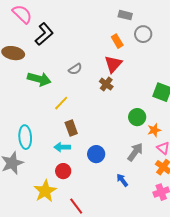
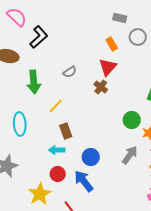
green arrow: (39, 79) -> (34, 82), turned 70
cyan ellipse: (25, 137) -> (20, 124), moved
blue arrow: (122, 180) -> (84, 181), moved, size x1.6

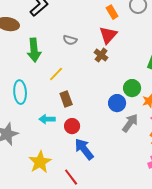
gray semicircle: (70, 72) -> (70, 40), turned 48
cyan arrow: (57, 150) -> (47, 119), moved
blue circle: (91, 157) -> (117, 103), moved
red circle: (58, 174) -> (72, 126), moved

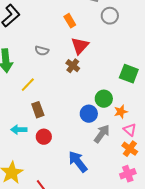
orange rectangle: (112, 12) -> (70, 21), moved
blue arrow: (84, 149) -> (78, 162), moved

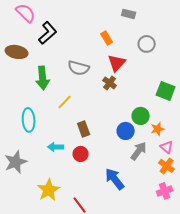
gray circle: (110, 16) -> (147, 44), moved
gray semicircle: (42, 51) -> (79, 68), size x1.5
brown rectangle: (38, 110) -> (84, 129), moved

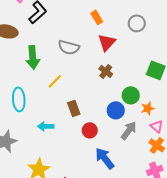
brown cross: (110, 83) -> (106, 71), moved
red circle: (81, 154) -> (90, 130), moved

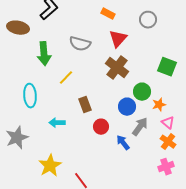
orange rectangle: (97, 17) -> (108, 14), turned -32
brown cross: (106, 71) -> (117, 68), size x1.6
blue arrow: (105, 158) -> (123, 143), moved, size x0.7

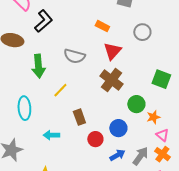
blue circle: (127, 107) -> (118, 128), moved
gray arrow: (140, 127) -> (140, 156), moved
blue arrow: (123, 143) -> (117, 155), turned 98

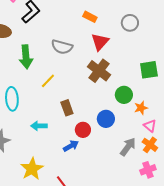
green square: (161, 79) -> (149, 70), turned -30
blue arrow: (117, 155) -> (71, 146), moved

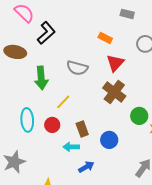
blue circle: (106, 119) -> (109, 140), moved
cyan arrow: (39, 126) -> (71, 147), moved
red circle: (83, 130) -> (52, 125), moved

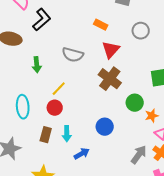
green arrow: (41, 78) -> (37, 65), size x0.7
red circle: (52, 125) -> (55, 108), moved
brown rectangle: (82, 129) -> (46, 135), moved, turned 35
cyan arrow: (71, 147) -> (67, 134), turned -91

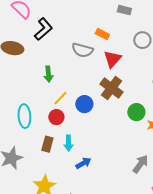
gray semicircle: (73, 55) -> (82, 50), moved
green arrow: (37, 65) -> (48, 74), moved
blue circle: (105, 127) -> (84, 104), moved

